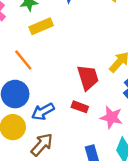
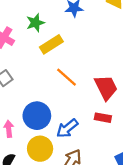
orange line: (23, 60) -> (66, 77), moved

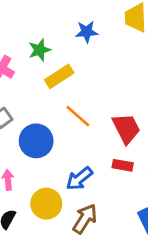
blue circle: (37, 116) -> (36, 141), moved

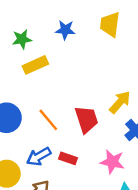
orange line: (78, 116) -> (48, 120), moved
red rectangle: (123, 165) -> (68, 158), moved

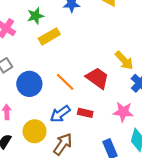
yellow arrow: (120, 102) -> (124, 61), turned 102
red trapezoid: (86, 119) -> (97, 78), turned -30

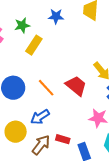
yellow rectangle: (49, 36) -> (34, 45), turned -30
red rectangle: (85, 113) -> (63, 139), moved

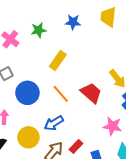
yellow rectangle: (34, 45) -> (58, 60), moved
red rectangle: (63, 139) -> (76, 146), turned -64

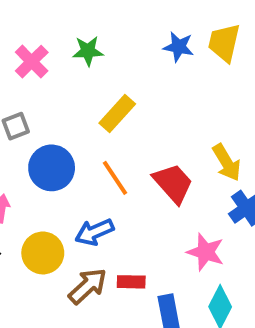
blue star: (73, 22) -> (179, 47), moved
red rectangle: (76, 146) -> (131, 282), turned 40

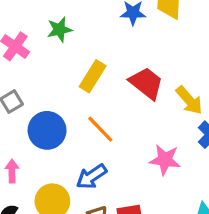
red trapezoid: (173, 183) -> (146, 83), moved
pink star: (206, 252) -> (165, 160), moved

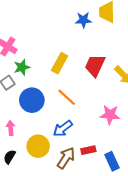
green star: (60, 30) -> (22, 67), moved
red trapezoid: (146, 83) -> (95, 65), turned -100

